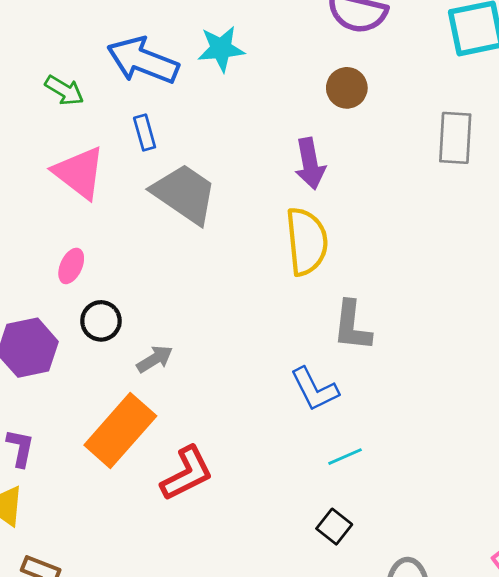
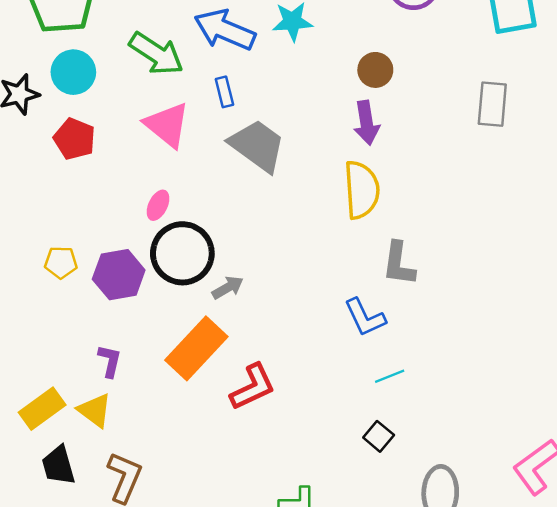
brown circle: (347, 88) -> (375, 70), moved
green arrow: (64, 90) -> (156, 54), size x1.6
black circle: (101, 321) -> (182, 253), size x1.8

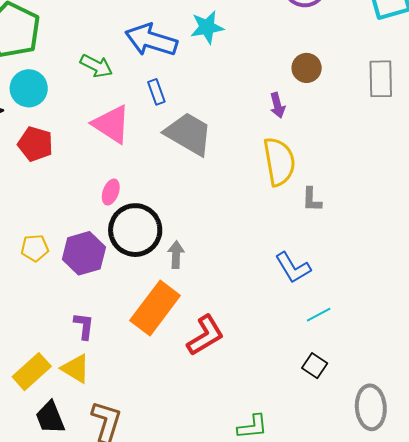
green arrow: (156, 54) -> (96, 66), size x0.7
brown circle: (375, 70) -> (307, 68), moved
purple arrow: (366, 123) -> (277, 105), size x0.7
gray L-shape: (399, 264) -> (312, 199), moved, size x0.7
gray arrow: (228, 288) -> (176, 255), turned -52

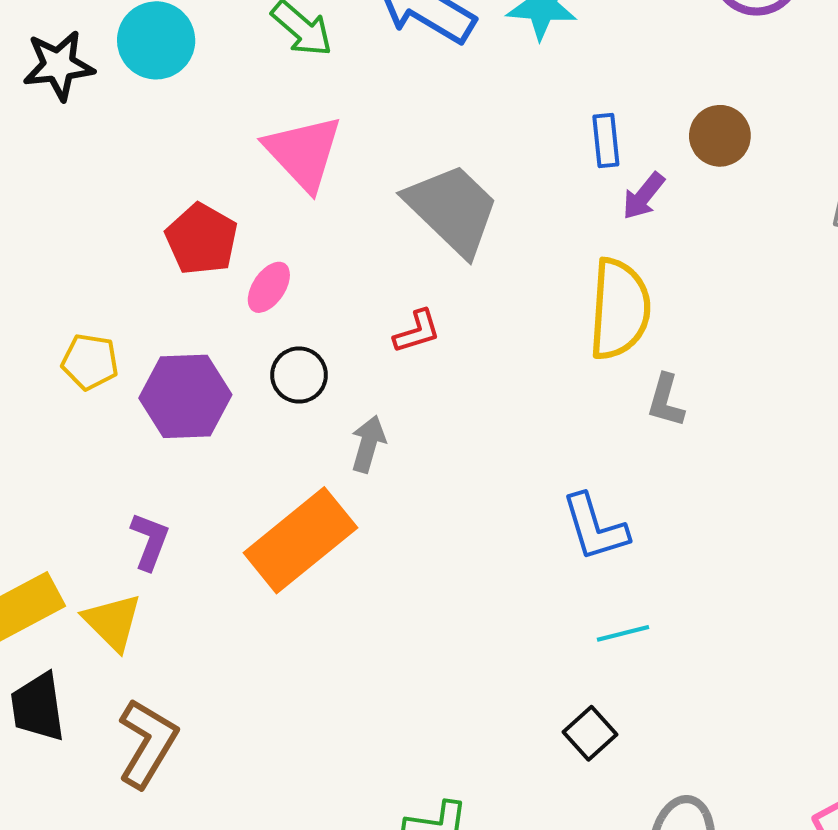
blue rectangle: (156, 92) -> (606, 141), moved
purple arrow: (277, 105) -> (644, 196), turned 40
red pentagon: (35, 144) -> (202, 239), moved
black circle: (135, 230) -> (299, 375), size x0.5
red L-shape: (205, 335) -> (417, 331), moved, size x0.6

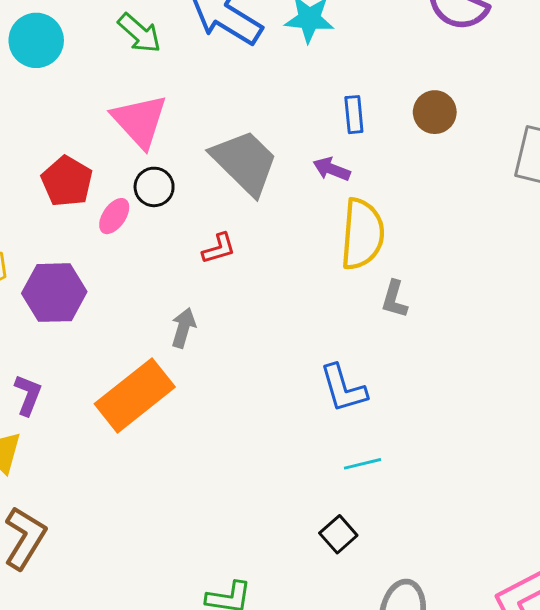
purple arrow: (644, 196) -> (332, 169), moved, turned 72
black circle: (299, 375) -> (154, 187), moved

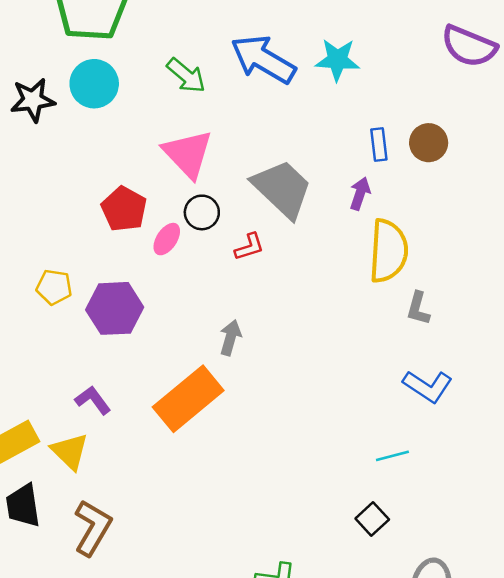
brown circle: (435, 112) -> (429, 143), moved
purple arrow: (332, 169) -> (360, 194), turned 88
red L-shape: (219, 248) -> (249, 247), moved
blue L-shape: (343, 388) -> (428, 386), moved, turned -39
purple L-shape: (28, 395) -> (93, 400), turned -57

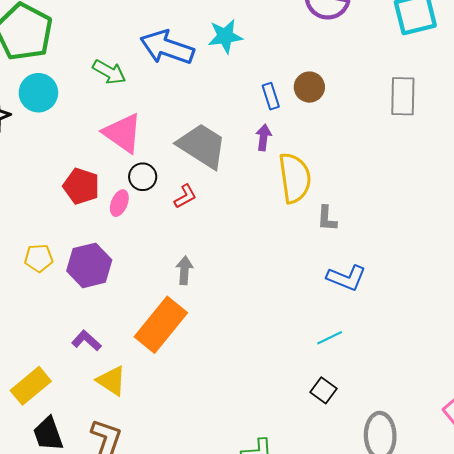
yellow triangle: (70, 451) -> (111, 381), moved

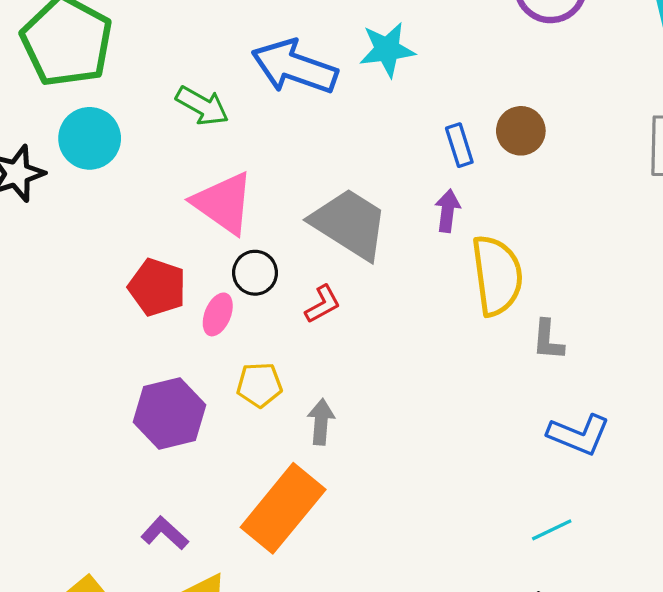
yellow pentagon: (39, 258) -> (259, 385), moved

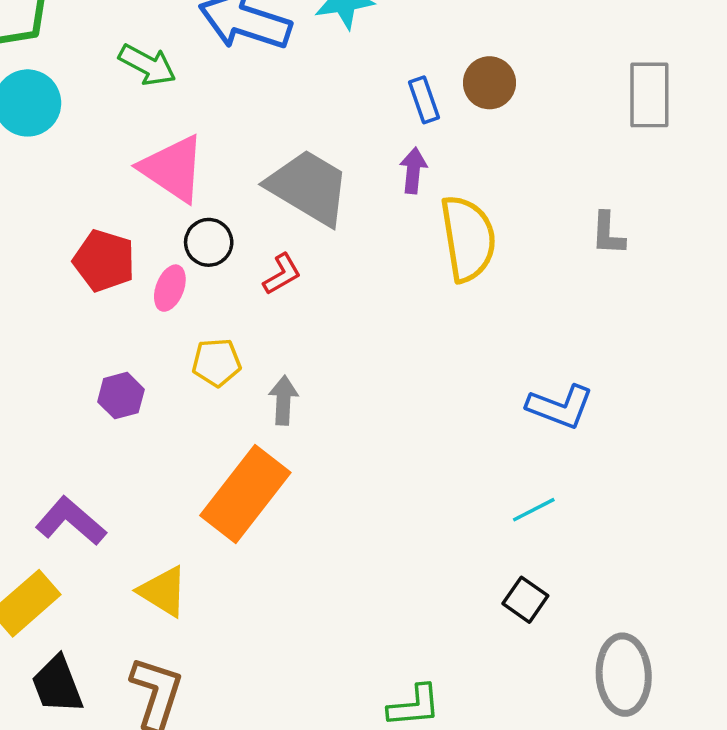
gray L-shape: (548, 340) -> (608, 234), moved
purple hexagon: (170, 414) -> (121, 396), size x0.6
purple L-shape: (165, 533) -> (71, 521), moved, size x1.4

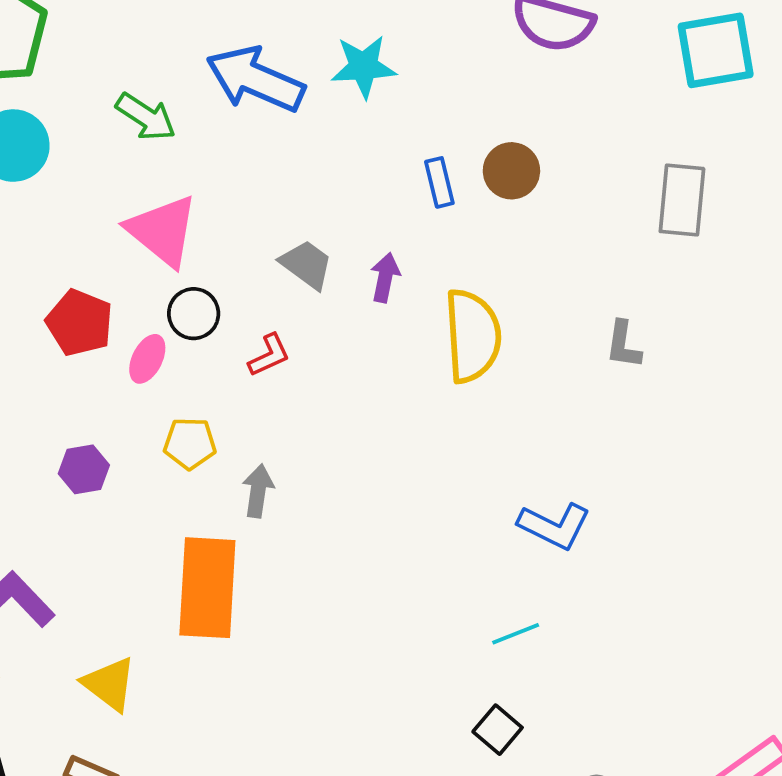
purple arrow: (413, 171) -> (385, 277), moved
gray trapezoid: (309, 187) -> (307, 265), size x0.6
orange rectangle: (245, 494) -> (207, 588), turned -40

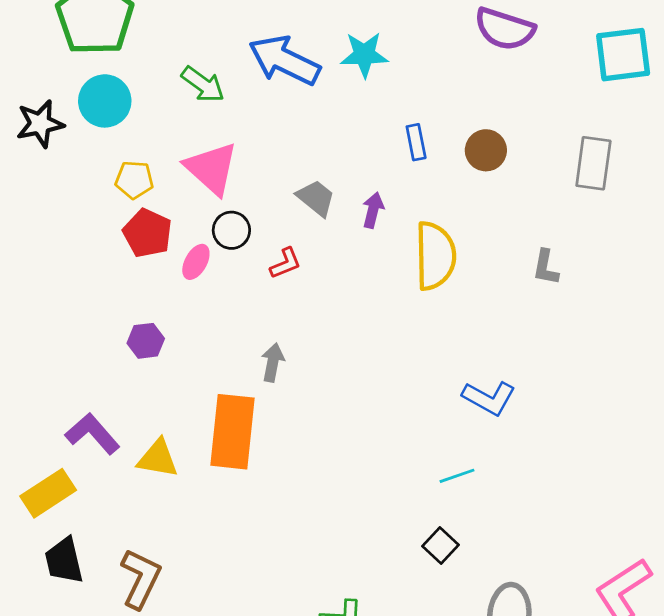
brown circle: (511, 171) -> (486, 150), moved
yellow pentagon: (190, 443) -> (134, 180), moved
yellow triangle: (109, 684) -> (158, 459), moved, turned -30

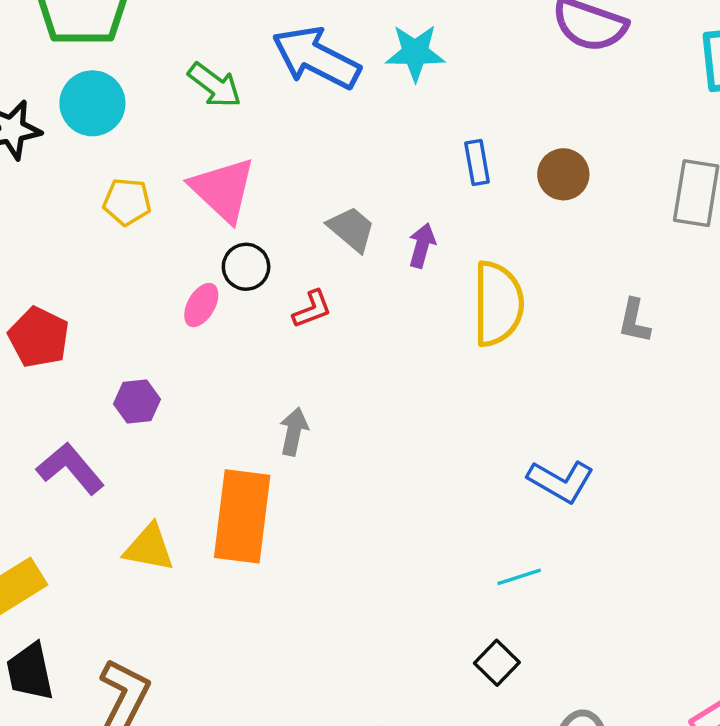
red pentagon: (147, 233) -> (39, 337), moved
purple L-shape: (93, 434) -> (70, 468), moved

